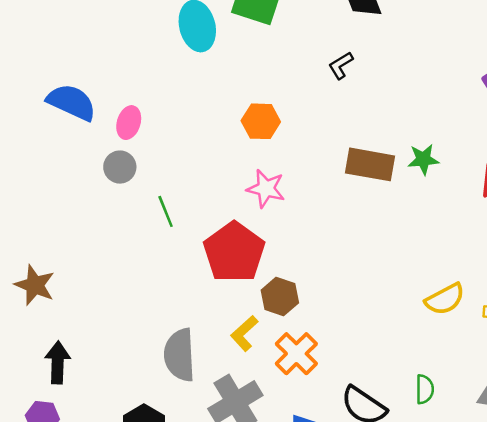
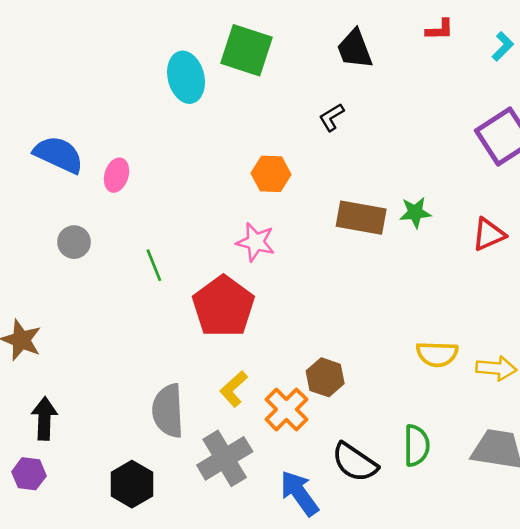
orange hexagon: (261, 121) -> (271, 174), moved
gray circle: (120, 167) -> (74, 242), moved
brown hexagon: (280, 297) -> (325, 377), moved
yellow semicircle: (445, 299) -> (437, 354), turned 30
green semicircle: (425, 389) -> (417, 446), size x1.4

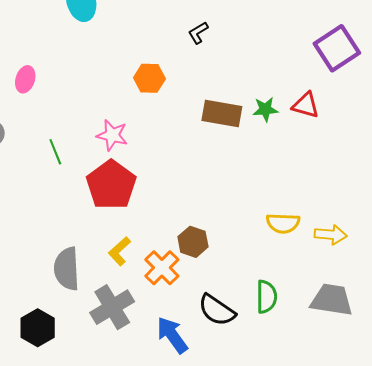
red triangle: (489, 234) -> (306, 105), moved, turned 40
pink star: (256, 242) -> (112, 135), moved

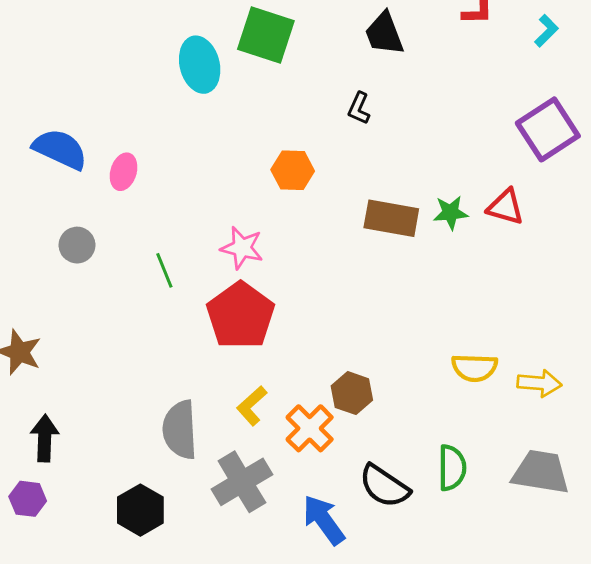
black L-shape: (198, 33) -> (359, 108), turned -35

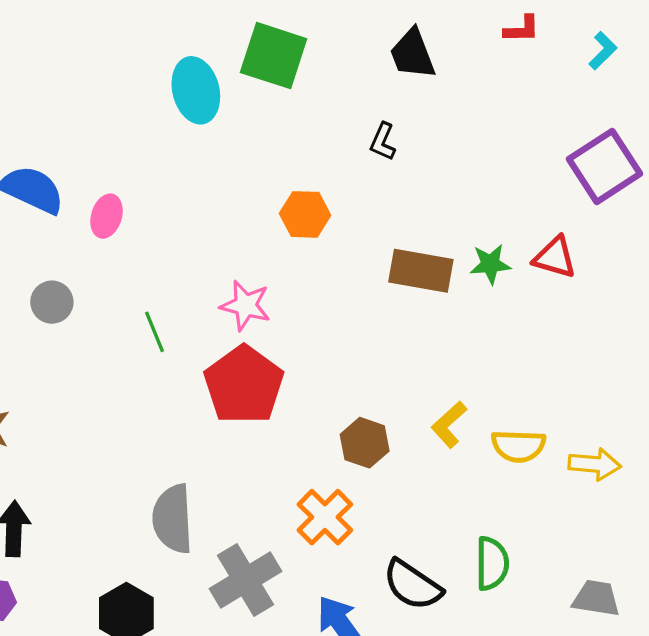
brown hexagon: (352, 393) -> (365, 443), moved
yellow L-shape: (252, 406) -> (449, 425), moved
gray trapezoid: (541, 472) -> (596, 598), moved, size x0.7

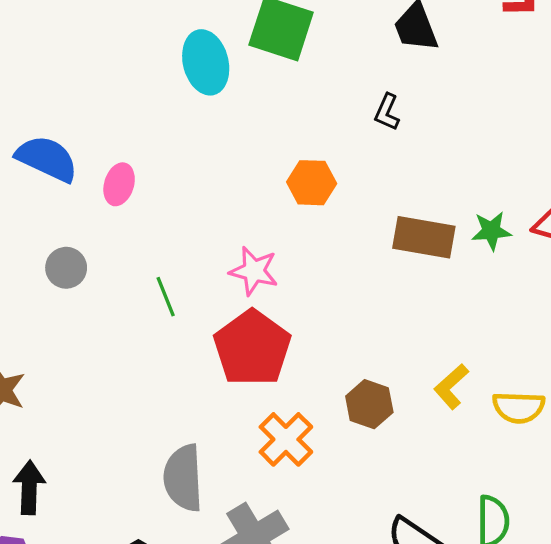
orange cross: (325, 517) -> (286, 439), moved

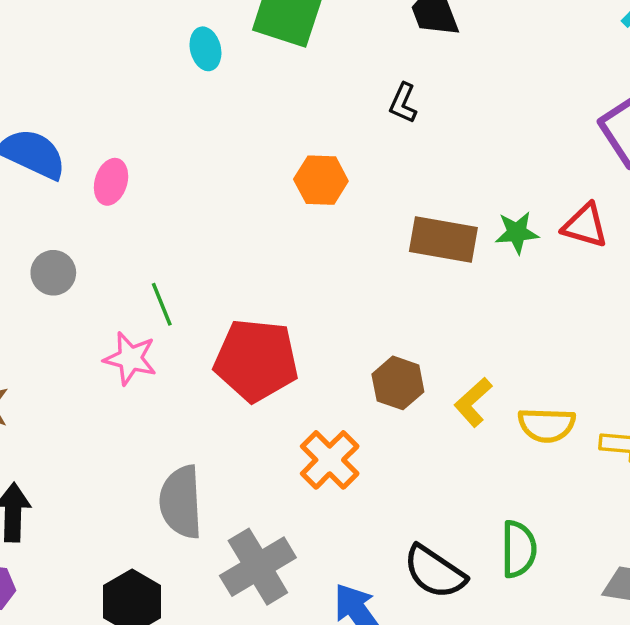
cyan ellipse: (206, 62) -> (205, 49), size x0.6
pink star: (254, 271) -> (130, 358), moved
red pentagon: (252, 348) -> (256, 360), turned -30
brown hexagon: (369, 404) -> (398, 383), moved
orange cross: (286, 439) -> (330, 460), moved

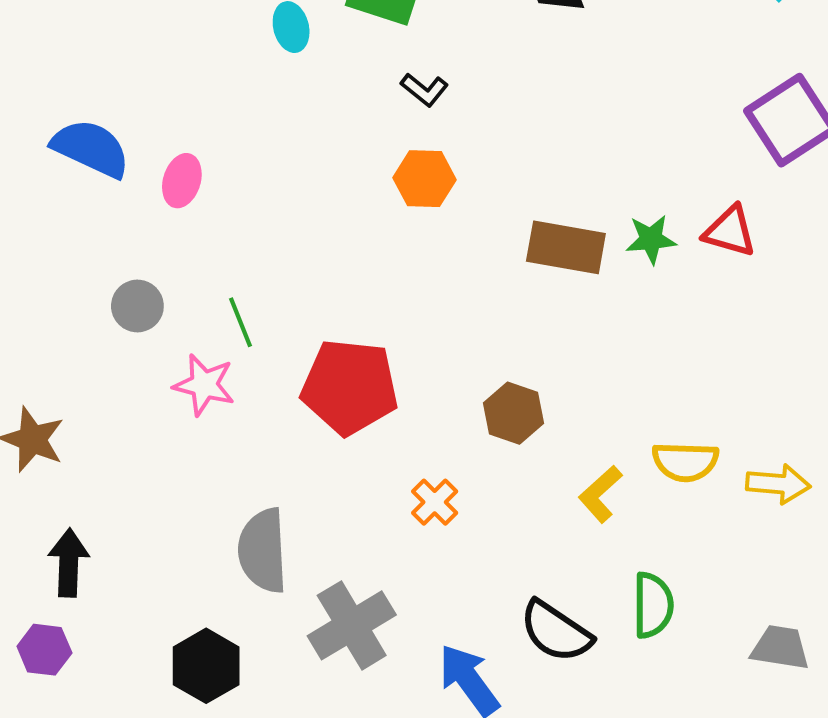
black L-shape: (403, 103) -> (424, 90), moved, turned -75
gray circle: (53, 273) -> (137, 306), moved
yellow L-shape: (473, 402) -> (600, 494), moved
orange cross: (330, 460) -> (435, 502), size x0.7

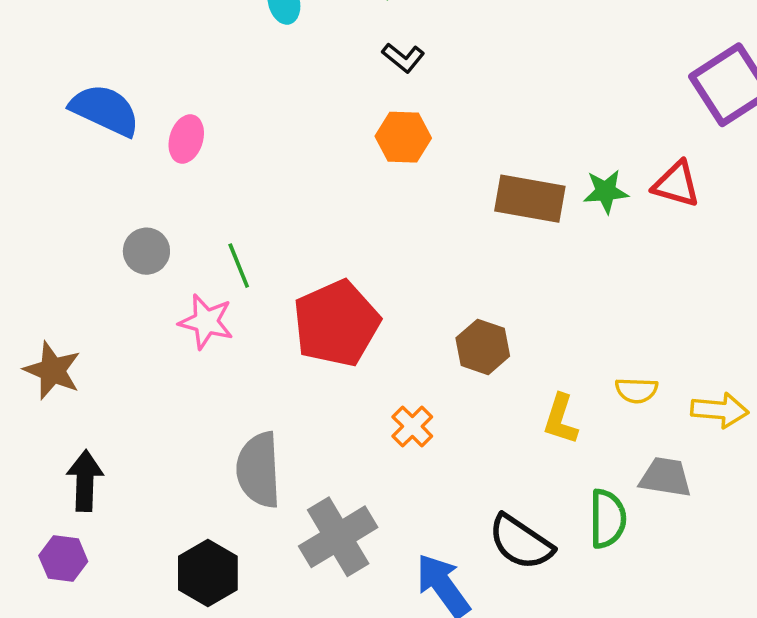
red pentagon: (350, 387) -> (336, 323), turned -30
yellow semicircle: (685, 462) -> (636, 390), size x0.7
yellow L-shape: (600, 494) -> (561, 419), turned -30
gray trapezoid: (780, 648) -> (665, 477), moved

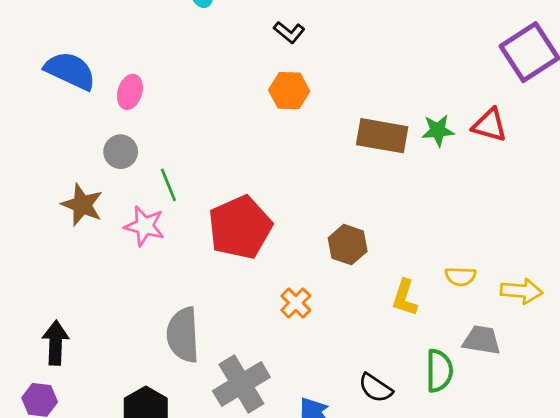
gray circle: (146, 251) -> (121, 152), moved
brown star: (52, 370) -> (82, 205), moved
black semicircle: (521, 542) -> (375, 388), size x0.7

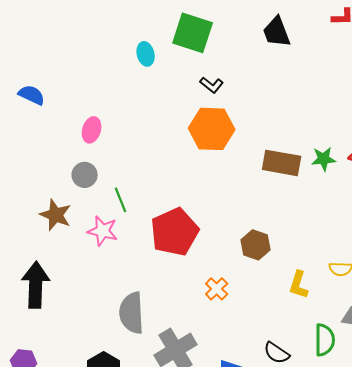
blue semicircle: (70, 71) -> (32, 95), moved, size x0.7
orange hexagon: (289, 91) -> (212, 129), size x1.5
black arrow: (56, 343) -> (36, 285), moved, size x1.4

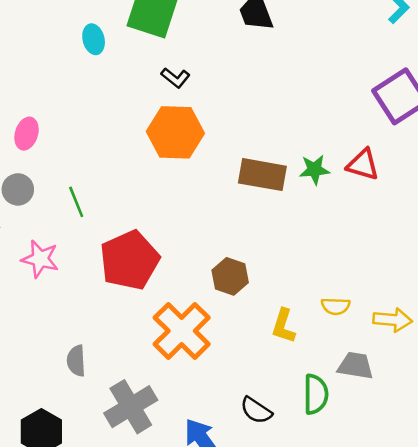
green line: (121, 200) -> (76, 202), moved
orange cross: (217, 289) -> (182, 331), size x2.0
gray semicircle: (132, 313) -> (76, 361), size x0.6

